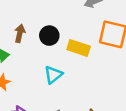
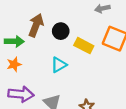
brown arrow: (20, 33) -> (36, 25), size x1.5

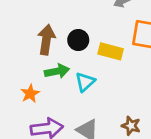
green arrow: (14, 41) -> (57, 71), moved

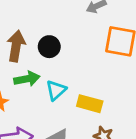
yellow rectangle: (111, 51) -> (90, 104), moved

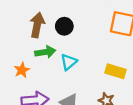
yellow rectangle: (90, 104) -> (115, 71), moved

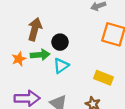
black circle: (64, 26) -> (60, 42), moved
orange star: (22, 70) -> (19, 59), moved

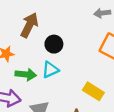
green arrow: (40, 55) -> (26, 74), moved

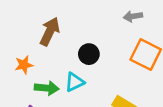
black circle: (54, 44) -> (89, 54), moved

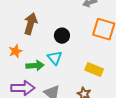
cyan triangle: (74, 82) -> (55, 58), turned -35

